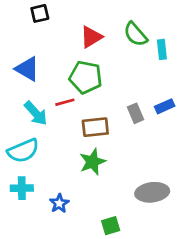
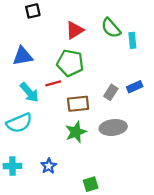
blue triangle: (27, 69) -> (23, 56), turned -40
gray rectangle: (136, 113) -> (111, 92), turned 56
cyan cross: (22, 188) -> (12, 166), moved
gray ellipse: (152, 192) -> (113, 127), moved

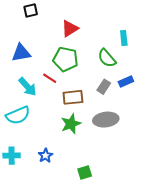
green semicircle: (111, 28) -> (107, 58), moved
red line: (53, 83) -> (50, 78), turned 48

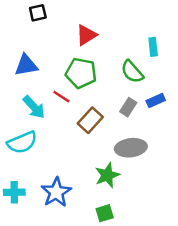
brown rectangle: (73, 97) -> (90, 120), turned -42
green star: (71, 124) -> (107, 175), moved
blue star: (45, 156) -> (56, 192), size x1.6

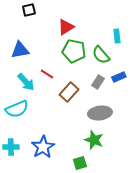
green pentagon: (81, 73) -> (74, 51), moved
green star: (107, 175) -> (94, 140), moved, turned -30

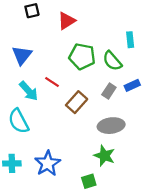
red triangle: (66, 27) -> (67, 21), moved
blue triangle: (20, 50) -> (22, 55), turned -42
cyan semicircle: (17, 109) -> (19, 121), turned 85

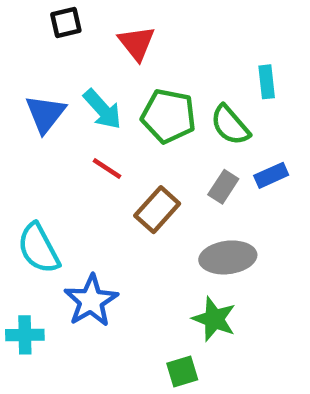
red triangle: (67, 21) -> (137, 43), turned -36
cyan arrow: (29, 91) -> (102, 109), moved
blue star: (48, 163) -> (91, 301), moved

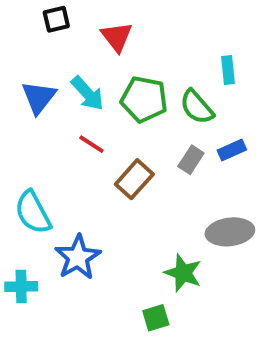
gray ellipse: (228, 257) -> (230, 232), moved

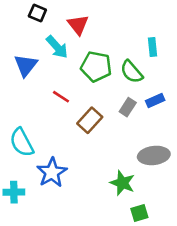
black square: (56, 19) -> (37, 13), turned 36
cyan arrow: (88, 93) -> (57, 47), moved
green square: (156, 318) -> (139, 213), moved

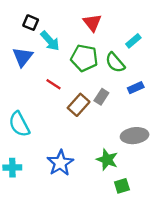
black square: (37, 13) -> (31, 23), moved
red triangle: (78, 25) -> (92, 23), moved
cyan rectangle: (152, 47) -> (133, 41), turned 56
gray rectangle: (128, 107) -> (101, 97), moved
blue star: (52, 172) -> (60, 163), moved

